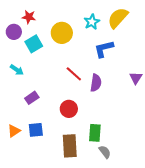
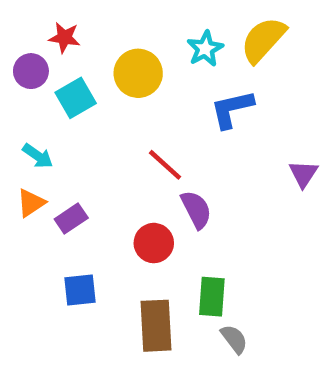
purple semicircle: (96, 83) -> (196, 210), moved, turned -36
orange triangle: (14, 131) -> (31, 203), moved

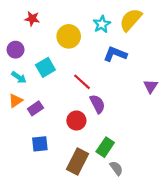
purple circle: (31, 71) -> (16, 50), moved
cyan square: (76, 98) -> (45, 67), moved
blue L-shape: (232, 109) -> (115, 54), turned 35
green rectangle: (212, 297) -> (105, 147), turned 30
brown rectangle: (156, 326) -> (78, 162), turned 30

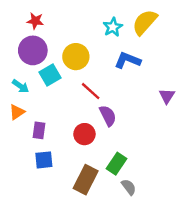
yellow circle: (69, 36) -> (76, 57), moved
purple circle: (16, 50) -> (33, 50), moved, size x1.5
purple rectangle: (35, 108) -> (39, 130), moved, turned -48

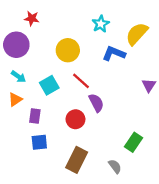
yellow semicircle: (145, 22) -> (137, 34), moved
purple circle: (33, 50) -> (16, 45), moved
cyan square: (50, 75) -> (49, 85), moved
green rectangle: (116, 164) -> (134, 142), moved

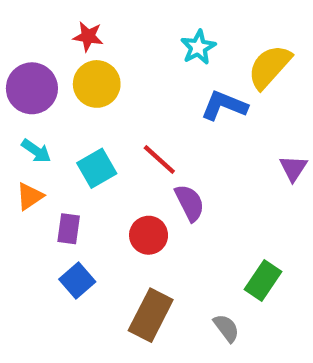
red star: (32, 18) -> (88, 36), moved
yellow circle: (68, 50) -> (97, 84), moved
blue square: (39, 142) -> (77, 281), turned -35

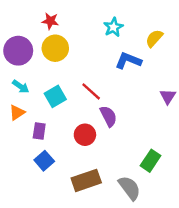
yellow semicircle: (270, 67) -> (154, 38), size x0.7
brown rectangle: (151, 315) -> (86, 180), turned 44
gray semicircle: (226, 328) -> (129, 188), size x1.5

